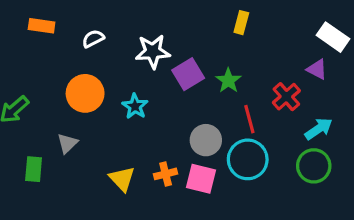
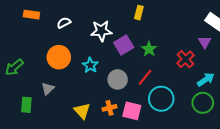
yellow rectangle: (241, 23) -> (139, 13), moved
purple triangle: (317, 69) -> (205, 42), turned 32
red line: (249, 119) -> (145, 77), moved, turned 54
gray circle: (206, 140) -> (118, 79), moved

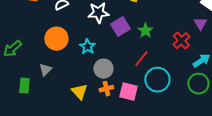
gray circle: (118, 79) -> (103, 69), moved

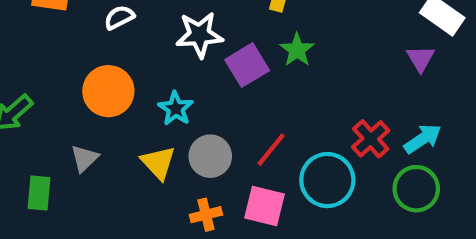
green star: (145, 31) -> (297, 50), moved
red cross: (181, 41) -> (371, 139), moved
red line: (141, 59) -> (271, 150), moved
orange cross: (106, 89) -> (206, 215), moved
yellow triangle: (79, 92) -> (158, 163), moved

